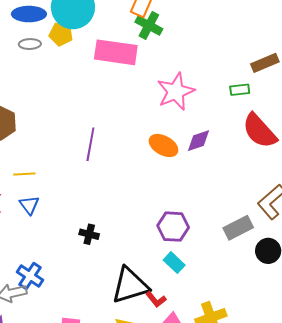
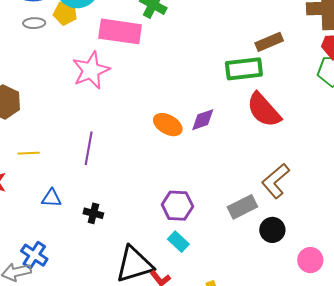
green rectangle: (240, 90) -> (244, 69), size x1.8
pink star: (176, 92) -> (91, 70), moved
purple line: (90, 144) -> (89, 148), moved
blue triangle: (29, 205) -> (52, 198), moved, turned -50

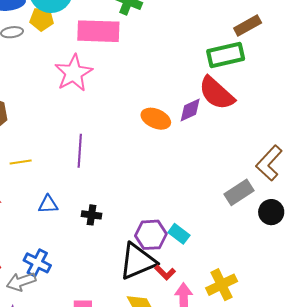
red semicircle: (264, 110) -> (216, 93), moved
purple hexagon: (177, 206) -> (151, 235), moved

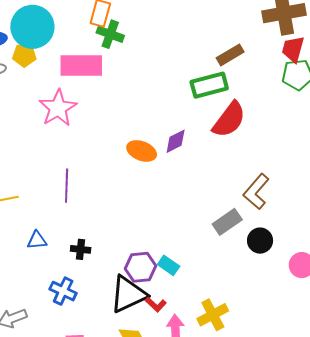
red semicircle: (216, 93) -> (229, 120), moved, turned -93
blue cross: (37, 263) -> (63, 291), moved

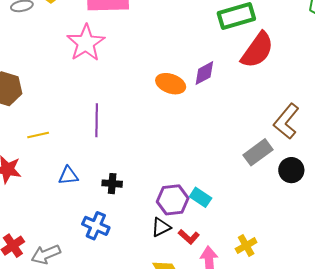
black triangle: (128, 294) -> (161, 227), size x0.5
yellow cross: (213, 315) -> (246, 246), size x0.7

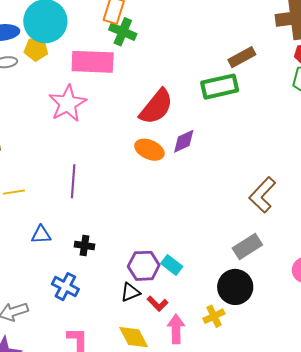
red semicircle: (257, 50) -> (156, 107), moved
gray rectangle: (258, 152) -> (247, 247), moved
black circle: (291, 170) -> (235, 287), moved, size x1.4

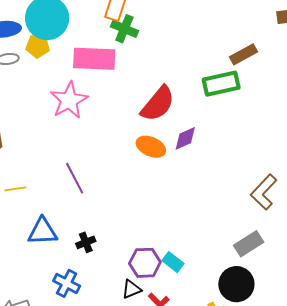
purple line: (73, 181) -> (75, 178), turned -32
blue triangle: (41, 235) -> (43, 231), size x1.5
black cross: (84, 245) -> (86, 242), turned -30

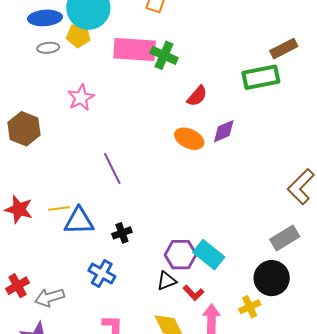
green cross: (124, 29) -> (164, 55), moved
pink star: (69, 100) -> (81, 98), moved, size x0.7
red semicircle: (158, 104) -> (197, 96), size x0.6
yellow line: (15, 189) -> (59, 208), moved
cyan rectangle: (173, 262) -> (209, 255), size x1.4

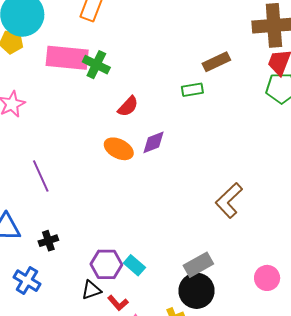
green rectangle: (261, 77) -> (192, 90), size x0.6
gray rectangle: (285, 238) -> (198, 265), moved
cyan rectangle: (209, 255) -> (134, 265), size x0.7

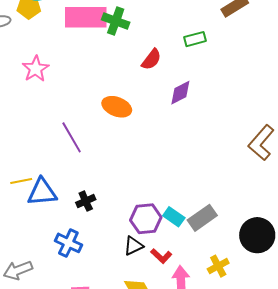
green rectangle: (192, 90) -> (195, 39), moved
orange ellipse: (119, 149) -> (117, 107), moved
gray rectangle: (198, 265) -> (202, 218), moved
black circle: (197, 291) -> (257, 235), moved

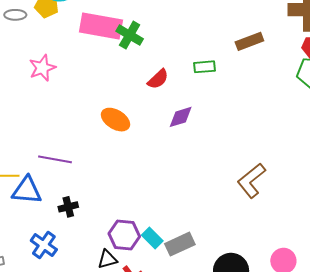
purple line: (72, 137) -> (55, 159), moved, turned -60

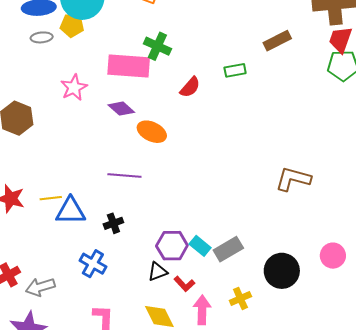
pink rectangle: (101, 26) -> (129, 66), moved
purple diamond: (181, 117) -> (121, 109), moved, turned 64
purple line: (55, 159) -> (124, 175), moved
brown L-shape: (251, 181) -> (293, 179), turned 60

